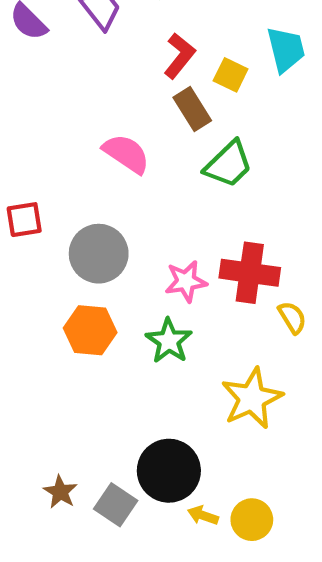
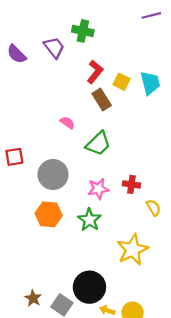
cyan trapezoid: (286, 49) -> (150, 83), moved
pink semicircle: (126, 154) -> (67, 123), size x0.6
green trapezoid: (228, 164) -> (98, 144), moved
red cross: (250, 273) -> (131, 184), size x0.6

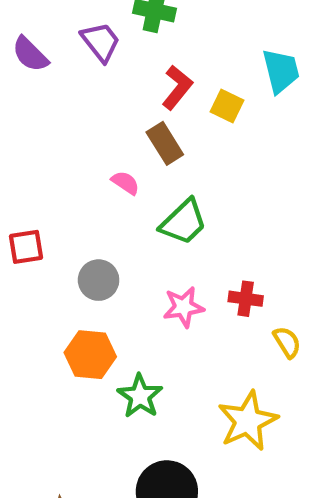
cyan trapezoid: (150, 83) -> (281, 71), moved
brown rectangle: (102, 99) -> (165, 143), moved
gray circle: (53, 175) -> (99, 280), size x0.7
green star: (89, 220) -> (140, 396), moved

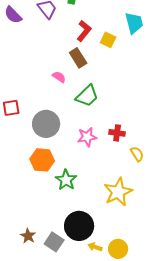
gray circle: (99, 280) -> (46, 124), size x1.4

